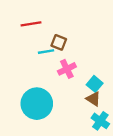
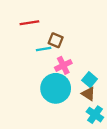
cyan circle: (37, 104) -> (56, 88), moved

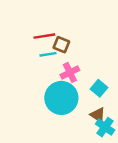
red line: (29, 23) -> (44, 36), moved
brown triangle: (88, 94) -> (98, 115), moved

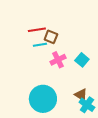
cyan square: (99, 88) -> (82, 60), moved
cyan circle: (61, 98) -> (43, 99), moved

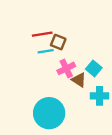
brown triangle: (81, 95) -> (79, 80), moved
cyan cross: (87, 105) -> (100, 96), moved, turned -35

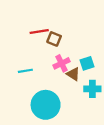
cyan line: (46, 51) -> (25, 71), moved
cyan square: (94, 68) -> (87, 63), turned 32

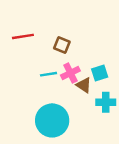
red line: (39, 31) -> (23, 36), moved
cyan line: (25, 71) -> (48, 74), moved

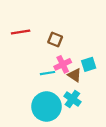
cyan line: (48, 74) -> (48, 73), moved
cyan cross: (106, 102) -> (72, 99), moved, turned 35

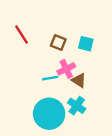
red line: (21, 32) -> (21, 34), turned 66
cyan square: (89, 64) -> (86, 44), moved, turned 32

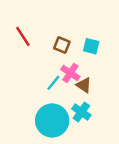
pink cross: (66, 69) -> (70, 73), turned -30
cyan line: (50, 78) -> (53, 83), turned -42

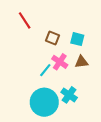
red line: (23, 36) -> (25, 20), moved
brown triangle: (84, 85) -> (81, 62), moved, turned -40

